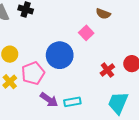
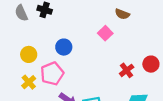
blue circle: (60, 55) -> (64, 47), moved, size x0.6

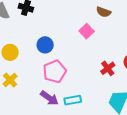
pink pentagon: (52, 74) -> (55, 71), moved

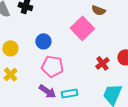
pink square: (87, 31) -> (82, 28), size x1.6
pink pentagon: (55, 71) -> (52, 66), turned 30

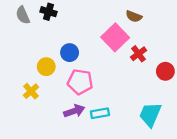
yellow circle: (10, 48) -> (46, 67), moved
red cross: (102, 63) -> (139, 54), moved
purple arrow: (47, 91) -> (74, 111), turned -54

